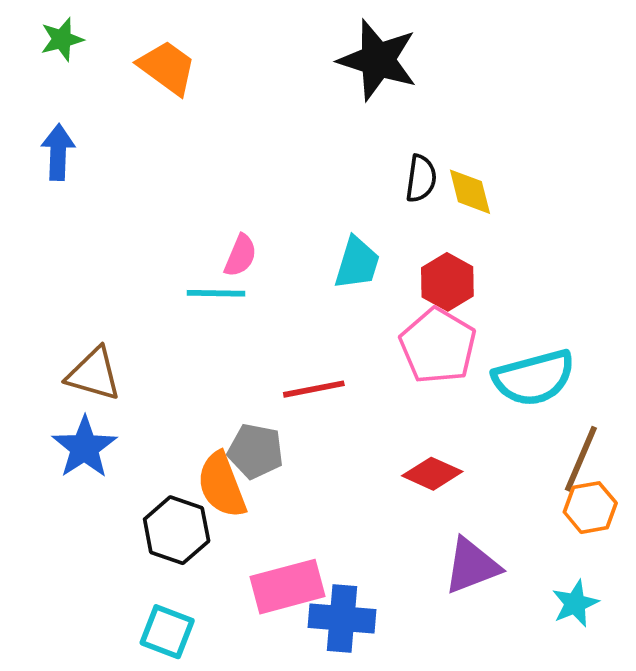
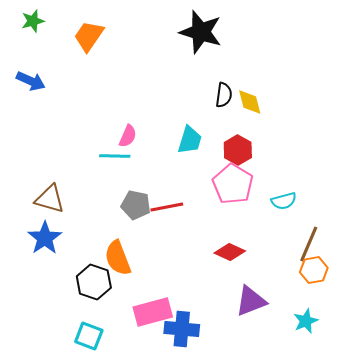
orange trapezoid: (167, 68) -> (89, 36), turned -92
blue arrow: (58, 152) -> (31, 81), turned 112
cyan semicircle: (534, 378) -> (284, 201), size x0.6
gray pentagon: (256, 451) -> (136, 205), moved

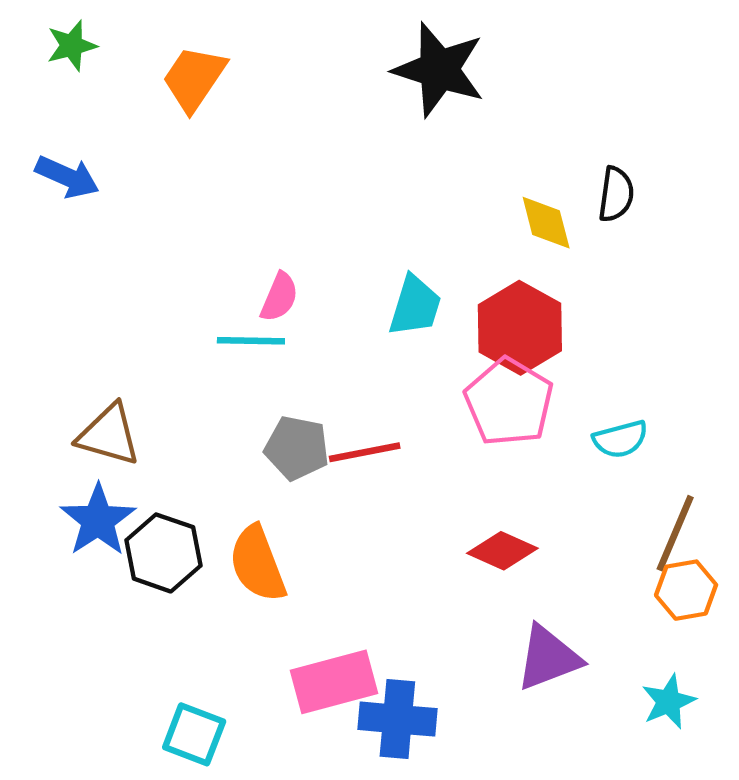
black semicircle: (224, 95) -> (616, 194), moved
red hexagon: (238, 150) -> (520, 328), size x1.4
black hexagon: (94, 282) -> (163, 553), moved

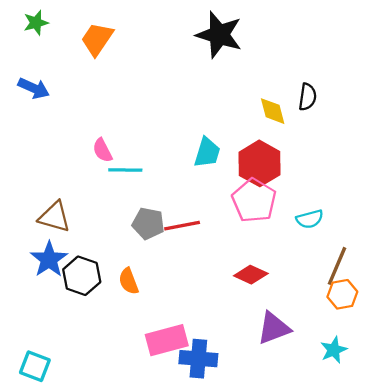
pink semicircle: (279, 297) -> (102, 150), moved, turned 130
orange semicircle: (257, 564) -> (129, 281), size x0.7
cyan square: (194, 734) -> (35, 366), moved

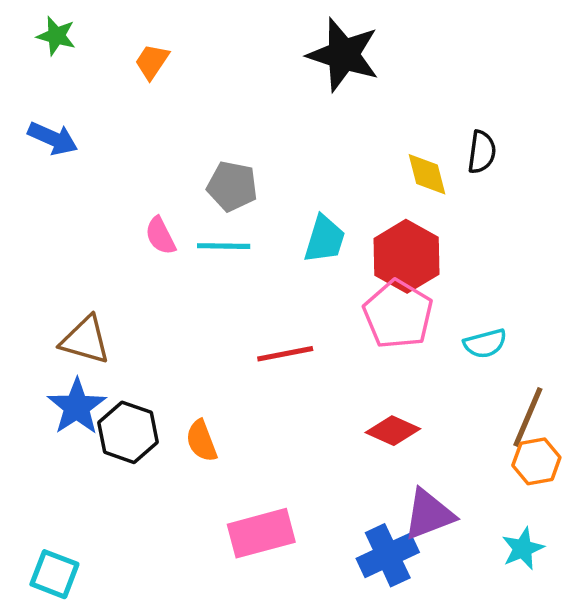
green star: (36, 23) -> (56, 36), turned 30
orange trapezoid: (97, 39) -> (152, 61), size x0.7
cyan line: (125, 170) -> (224, 246), moved
gray pentagon: (148, 223) -> (232, 186), moved
blue cross: (198, 359) -> (388, 555), moved, turned -30

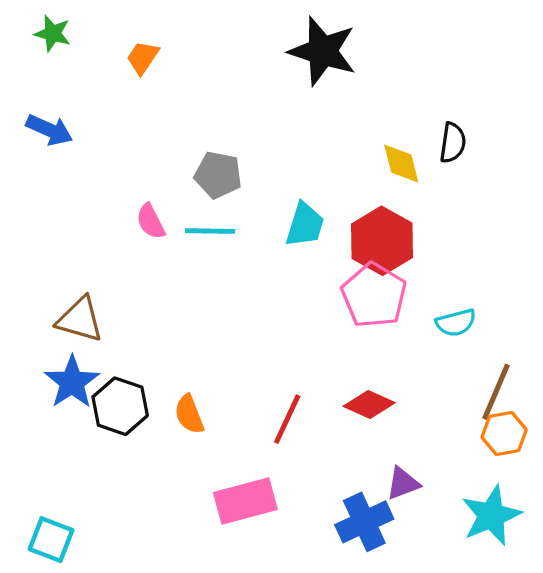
red line: (285, 354) -> (287, 419), moved, turned -54
purple triangle: (429, 514) -> (403, 483), size x0.7
cyan star: (523, 549) -> (491, 515), size x1.5

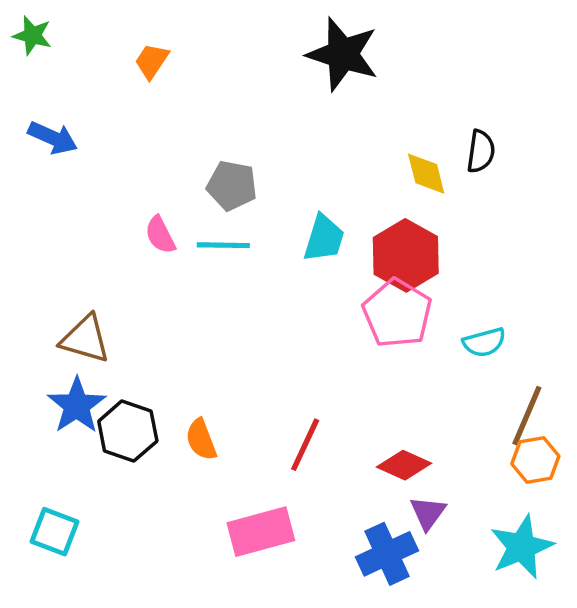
green star: (53, 33) -> (32, 35), moved
red diamond: (369, 405) -> (404, 465), moved
purple triangle: (403, 483) -> (428, 513), turned -33
cyan square: (51, 540) -> (55, 532), moved

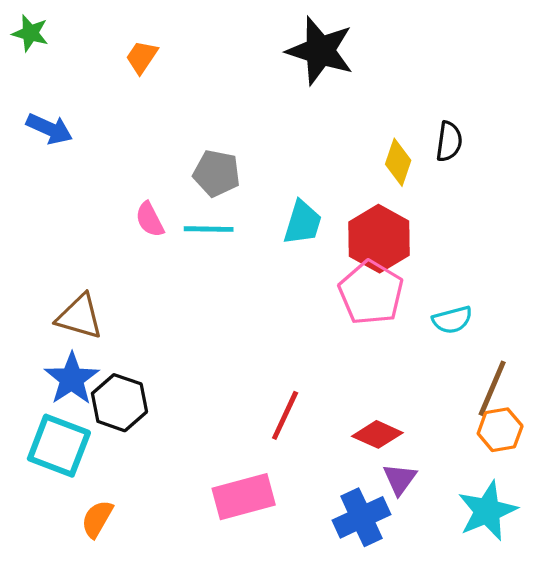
yellow diamond: (426, 174) -> (398, 162), turned 33
orange semicircle: (201, 440) -> (97, 519), moved, turned 51
cyan square: (55, 532) -> (59, 446), moved, size x1.4

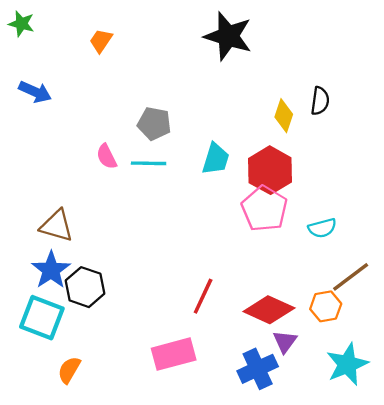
brown line: (492, 388) -> (351, 277), turned 30
orange hexagon: (500, 430) -> (326, 306), moved
red diamond: (377, 434) -> (269, 310), size x1.4

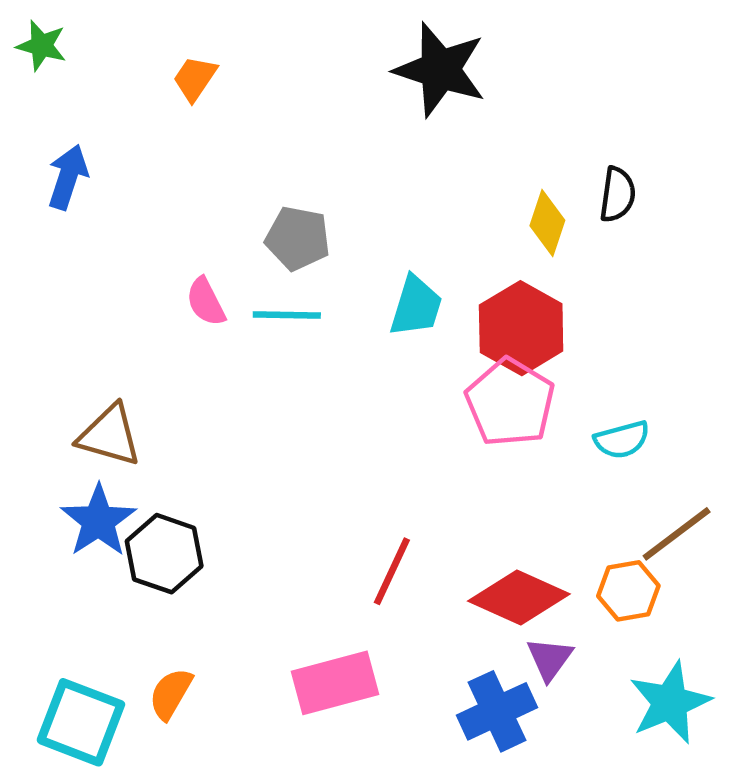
blue arrow: (35, 92) -> (68, 177), turned -96
cyan square: (42, 318) -> (81, 722), moved
orange semicircle: (69, 370) -> (171, 694), moved

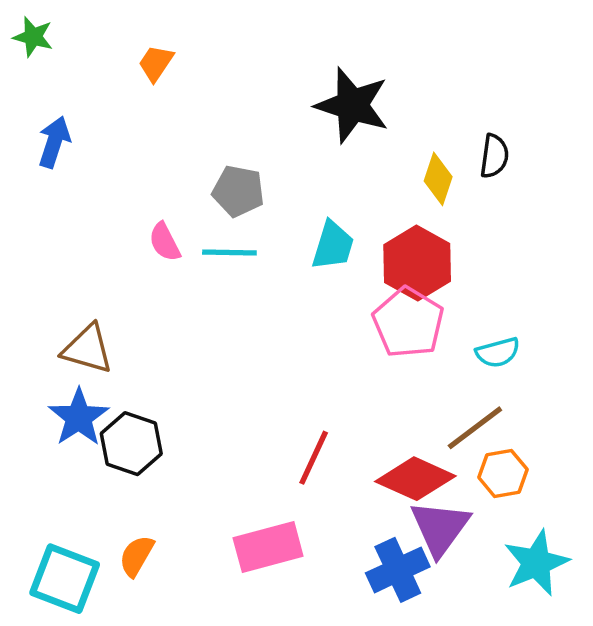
black star: (440, 70) -> (352, 105), moved
brown line: (677, 534) -> (475, 428), moved
purple triangle: (550, 659) -> (440, 528), size x1.6

